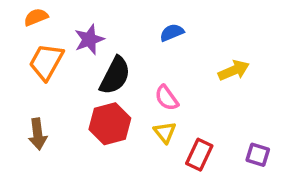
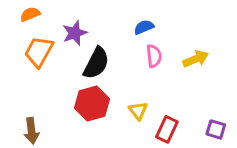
pink semicircle: (167, 98) -> (154, 56), moved, turned -150
brown arrow: (38, 134) -> (32, 131), moved

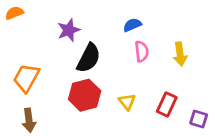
orange semicircle: (30, 14) -> (14, 13), moved
orange trapezoid: (39, 52) -> (26, 78), moved
yellow arrow: (196, 59) -> (180, 54), turned 105
red rectangle: (167, 129) -> (167, 104), moved

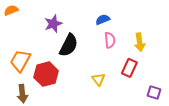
red hexagon: (85, 95) -> (46, 74), moved
red rectangle: (167, 104) -> (129, 68), moved

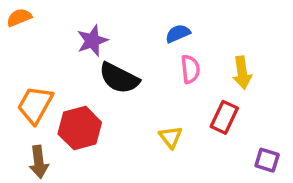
black semicircle: (69, 45) -> (119, 78), turned 90

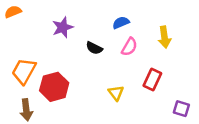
pink semicircle: (190, 69) -> (129, 47), turned 36
yellow arrow: (242, 73) -> (164, 37), moved
black semicircle: (119, 78) -> (94, 48), moved, size x0.6

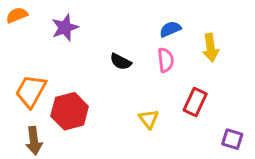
blue semicircle: (121, 23) -> (170, 29), moved
purple star: (63, 27) -> (65, 28), moved
pink semicircle: (129, 47) -> (166, 60), turned -36

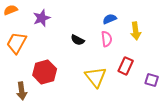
orange trapezoid: (31, 91) -> (17, 43), moved
yellow triangle: (149, 119) -> (96, 77), size x1.6
purple square: (232, 139) -> (152, 80), moved

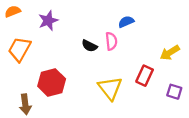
yellow arrow: (136, 31) -> (170, 53), moved, turned 66
pink semicircle: (107, 39) -> (111, 41), moved

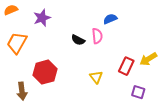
yellow arrow: (170, 53) -> (148, 59), moved
yellow triangle: (110, 88) -> (96, 77), size x0.6
purple square: (174, 92) -> (138, 92), moved

